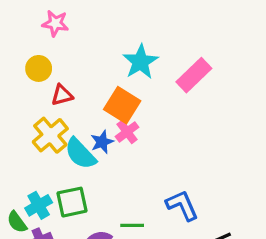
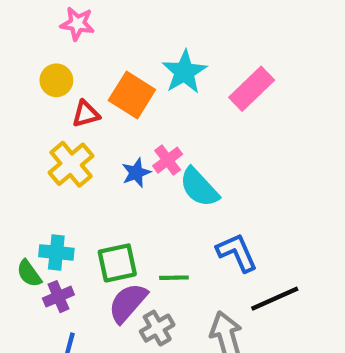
orange square: (122, 105) -> (132, 95), moved
cyan semicircle: (80, 154) -> (199, 187), moved
green square: (72, 202) -> (117, 263), moved
cyan cross: (39, 205) -> (56, 252), turned 36

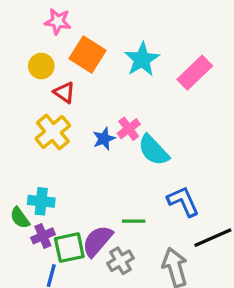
orange square: (132, 95) -> (87, 54), moved
red triangle: (86, 114) -> (64, 92), turned 50
green square: (117, 263) -> (69, 248), moved

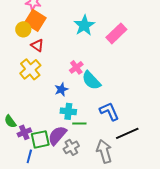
orange square: (87, 54) -> (35, 20), moved
blue star: (104, 139) -> (61, 89), moved
cyan cross: (41, 201) -> (68, 111), moved

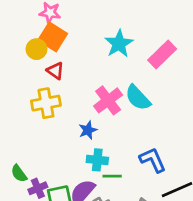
pink cross: (76, 67) -> (108, 100), size x1.5
yellow cross: (30, 69) -> (46, 103), turned 30
cyan semicircle: (91, 80) -> (138, 98), moved

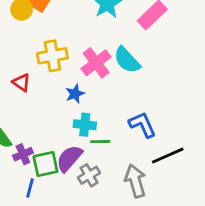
red triangle: (55, 71) -> (22, 83), moved
yellow cross: (46, 103) -> (52, 56), moved

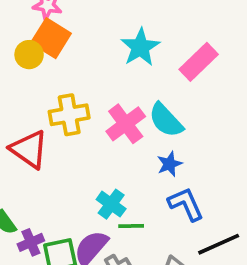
red triangle: (22, 83) -> (29, 149), size x1.6
blue star: (75, 94) -> (169, 164), moved
cyan cross: (85, 125) -> (111, 204), turned 30

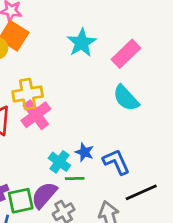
cyan semicircle: (166, 120) -> (126, 98), moved
pink cross: (126, 124) -> (36, 115), moved
blue star: (169, 164) -> (84, 152), moved, turned -30

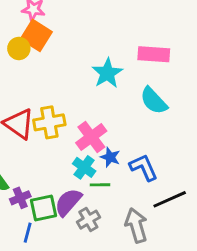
cyan star: (82, 43) -> (107, 73), moved
pink rectangle: (126, 54) -> (154, 54), turned 48
yellow cross: (28, 94) -> (49, 122), moved
pink cross: (36, 115) -> (91, 137), moved

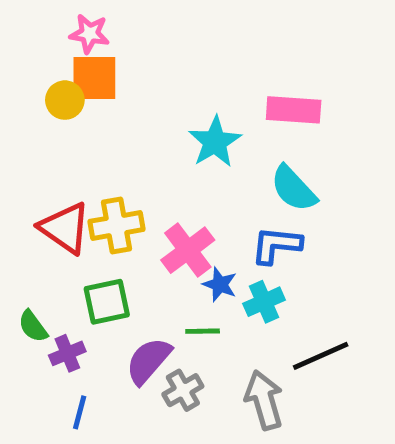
orange square: (36, 35) -> (94, 78), turned -32
cyan cross: (84, 167) -> (264, 302), moved, turned 30
blue L-shape: (144, 167) -> (276, 245), moved, turned -60
green square: (43, 208) -> (107, 302), moved

